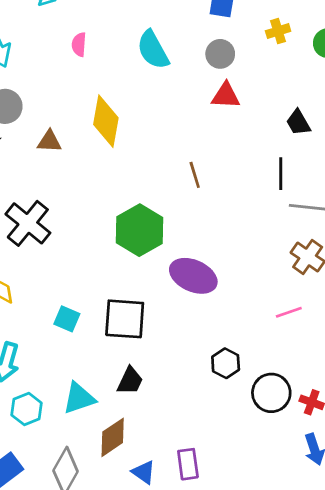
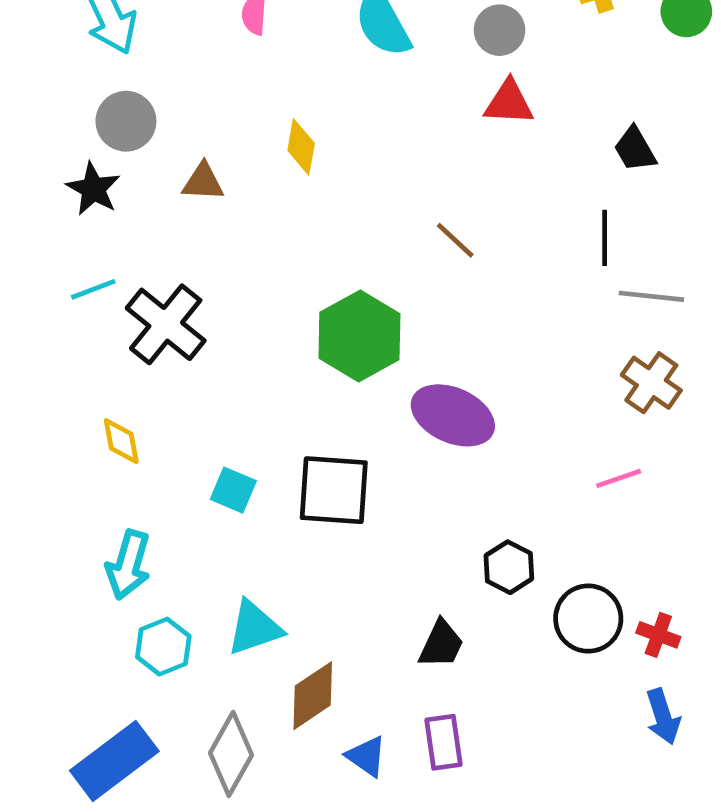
yellow diamond: (106, 121) -> (301, 147), size x0.6
brown line: (195, 175) -> (455, 240), turned -30
black trapezoid: (130, 381) -> (441, 644), moved

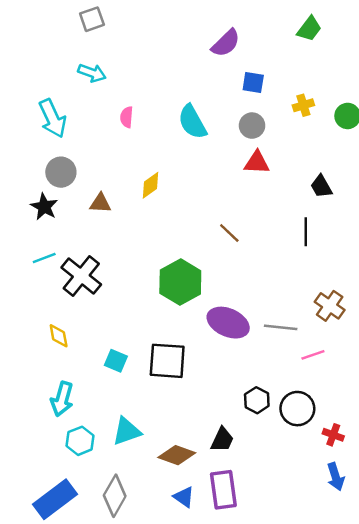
yellow diamond: (301, 147) -> (150, 185), turned 44
gray line: (651, 296) -> (281, 327), moved
black circle: (588, 619) -> (297, 409), moved
brown diamond: (313, 696) -> (177, 455), moved, turned 54
purple rectangle: (444, 742) -> (223, 490), size x1.4

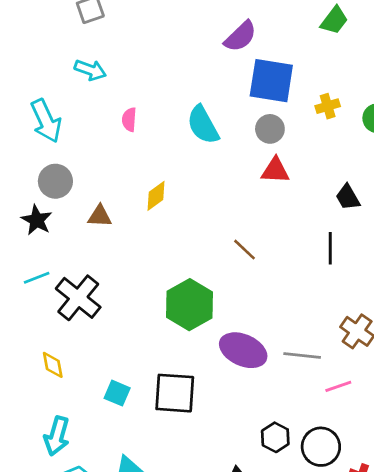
blue square: (253, 83) -> (271, 81), size x1.8

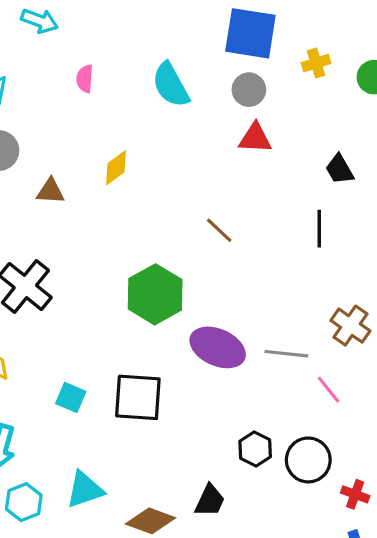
pink line: (338, 386) -> (329, 390), turned 70

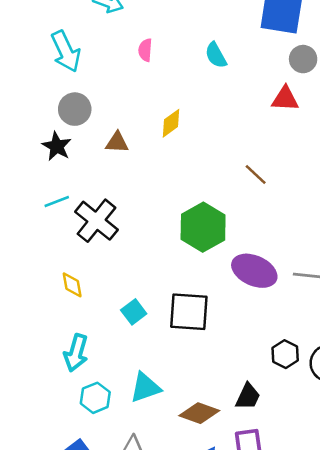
cyan semicircle: (171, 85) -> (216, 55), size x0.7
gray circle: (249, 90) -> (303, 59), moved
cyan square: (71, 397) -> (134, 312), turned 30

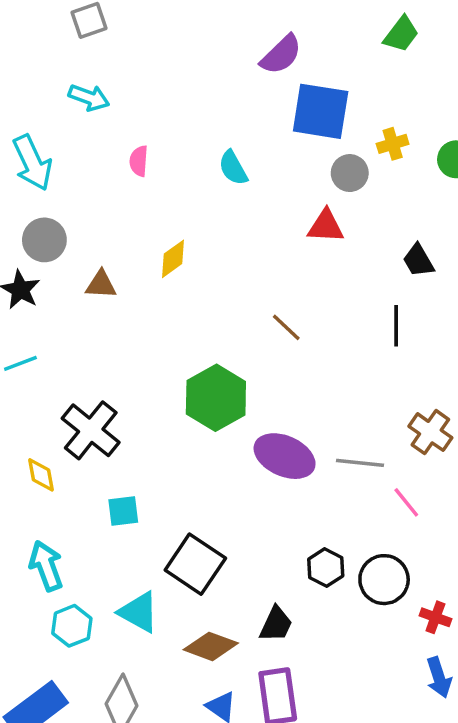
black cross: (97, 221) -> (91, 430), moved
cyan square: (134, 312) -> (123, 511), turned 30
black square: (189, 312) -> (195, 564), moved, turned 30
cyan arrow: (76, 353) -> (46, 566), turned 144
cyan triangle: (145, 387) -> (139, 612), turned 48

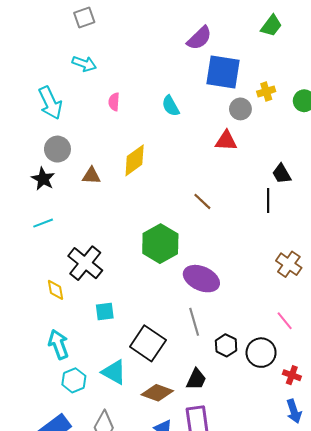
yellow diamond: (173, 259) -> (135, 160), size x1.4
black trapezoid: (418, 261) -> (282, 174), moved
gray line: (360, 463) -> (194, 322), moved, turned 68
pink line: (406, 502) -> (285, 321), moved

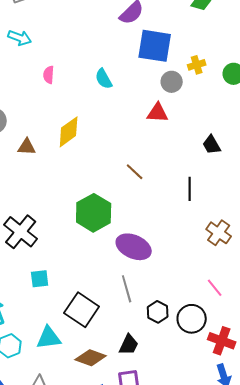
black line: (268, 200) -> (190, 189), moved
cyan triangle: (114, 372) -> (49, 338), turned -36
red cross: (292, 375) -> (222, 341), size x1.5

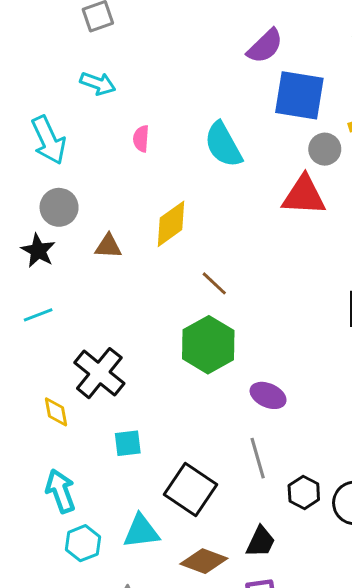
cyan semicircle: (104, 79) -> (223, 145), size x1.5
red triangle: (158, 113) -> (304, 195), size x1.4
brown line: (135, 172) -> (214, 283), moved
purple ellipse: (134, 247) -> (268, 395), size x0.7

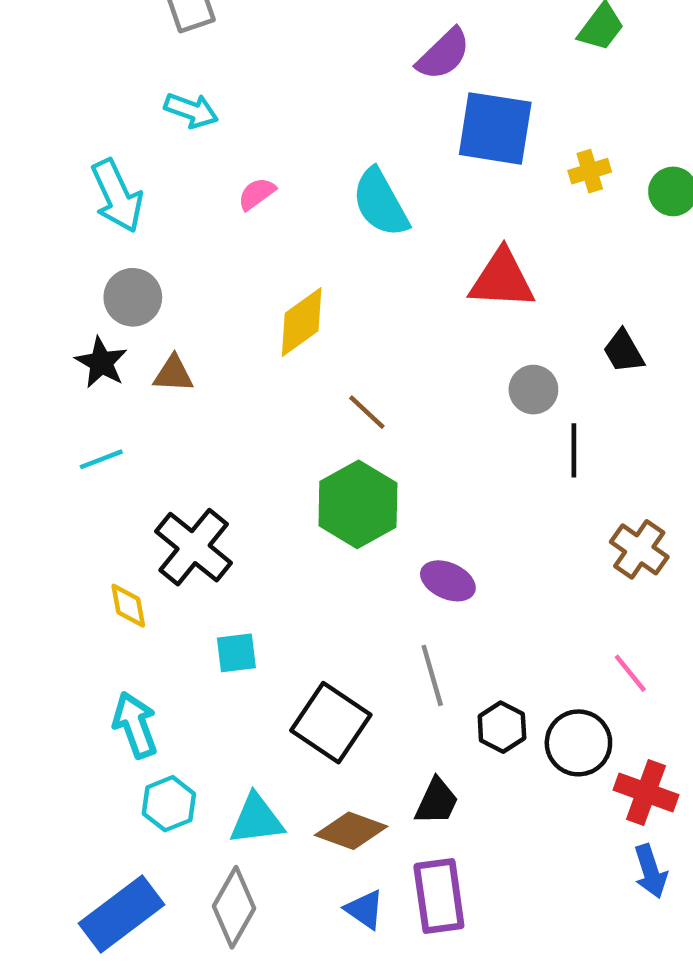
pink semicircle: (141, 139) -> (257, 194), turned 50
gray circle: (325, 149) -> (533, 390), moved
brown triangle: (108, 246) -> (173, 374), moved
cyan triangle: (141, 531) -> (257, 819), moved

